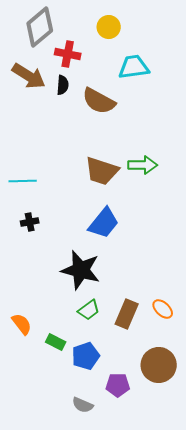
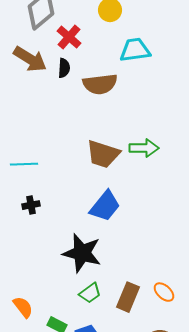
red cross: (68, 54) -> (69, 37), turned 30
brown semicircle: (99, 101) -> (100, 84), turned -36

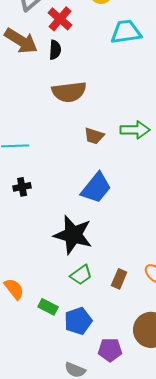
brown semicircle: (100, 84) -> (69, 92), moved
brown trapezoid: (103, 154) -> (94, 136), size x0.6
brown rectangle: (128, 297) -> (119, 279), size x0.7

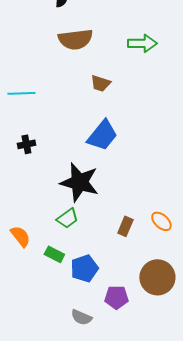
green arrow: (135, 130) -> (142, 43), moved
black cross: (22, 187) -> (26, 144), moved
green trapezoid: (81, 275) -> (67, 218), moved

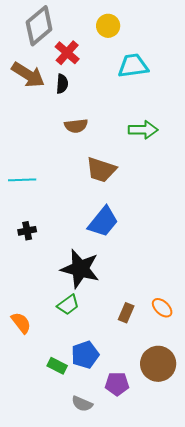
brown semicircle: (75, 39) -> (76, 126), size x0.7
brown trapezoid: (100, 83) -> (101, 170), size x1.5
green rectangle: (54, 254) -> (57, 366), moved

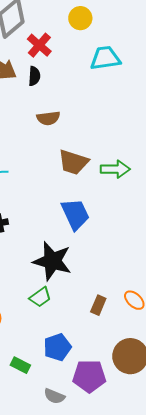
green arrow: (143, 130) -> (115, 169), moved
blue trapezoid: (103, 222) -> (75, 214), turned -64
green rectangle: (57, 366) -> (20, 365), moved
purple pentagon: (117, 384) -> (89, 376), size x1.4

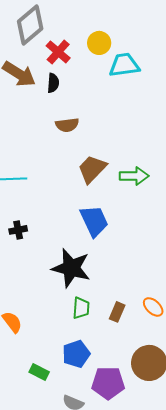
yellow circle: (80, 18) -> (99, 43), moved
brown trapezoid: (73, 162) -> (92, 169), turned 116
green trapezoid: (40, 297) -> (81, 308), moved, turned -50

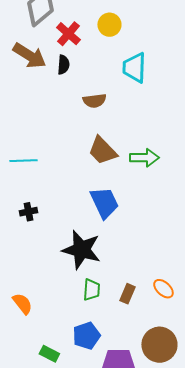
cyan trapezoid: (124, 65) -> (134, 68), moved, turned -80
brown semicircle: (67, 125) -> (94, 101), moved
brown trapezoid: (92, 169) -> (102, 151), turned -88

